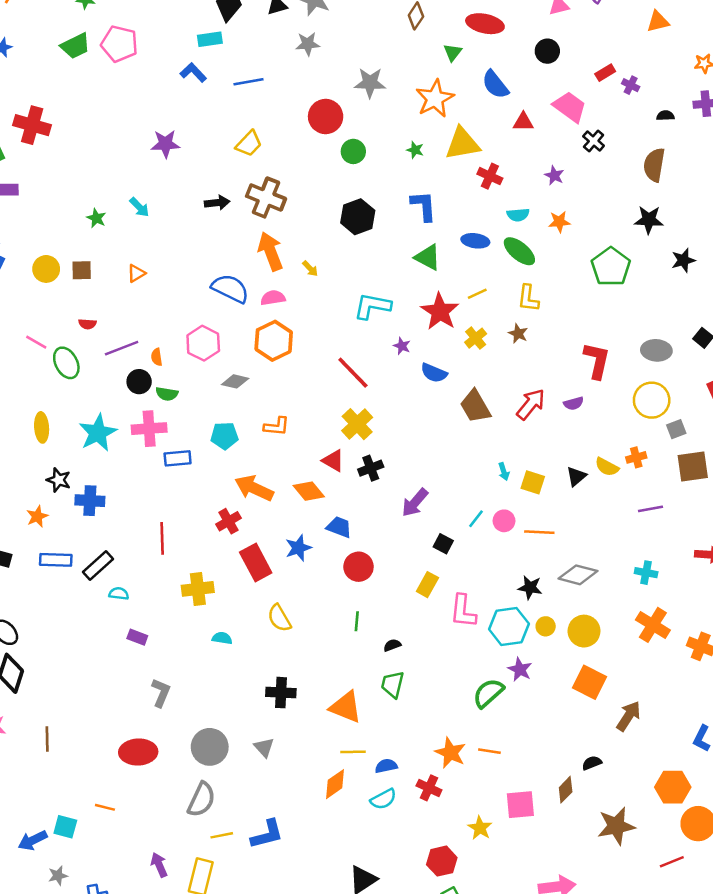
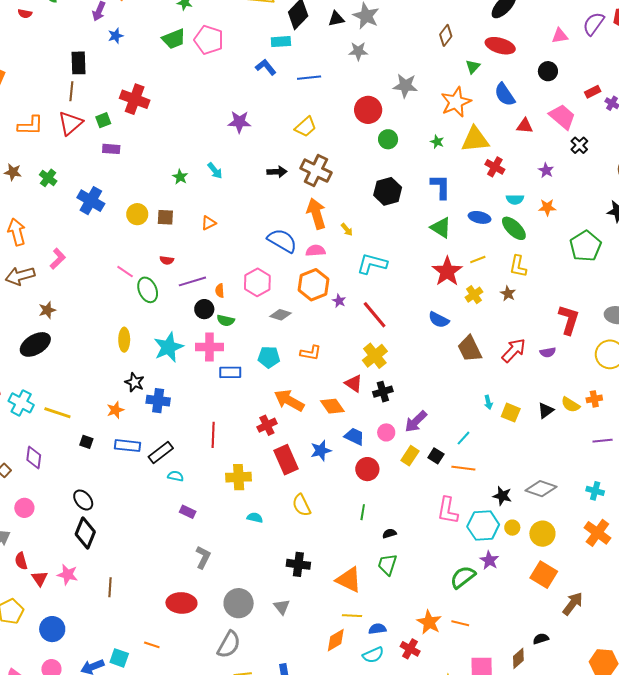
cyan L-shape: (372, 306) -> (372, 264), moved
purple star: (402, 346) -> (339, 301), moved
pink circle: (504, 521) -> (386, 432), moved
orange line: (539, 532) -> (463, 468), moved
yellow rectangle: (427, 585) -> (410, 456), moved

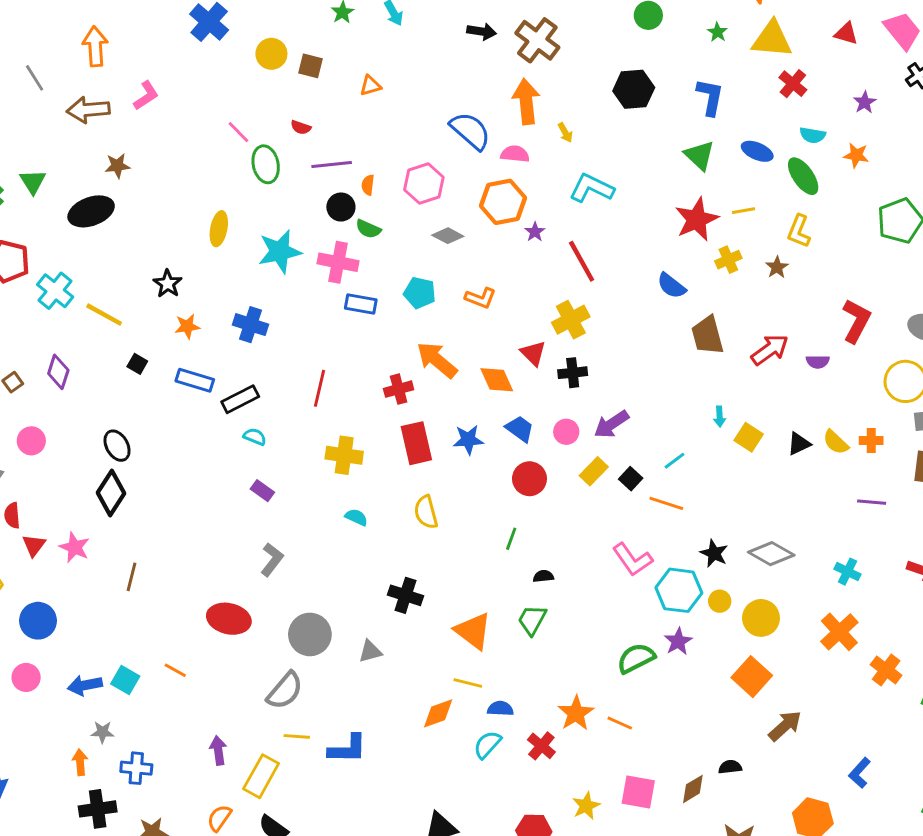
black star: (135, 382) -> (168, 284), moved
pink L-shape: (448, 511) -> (632, 560), turned -56
gray triangle: (282, 607) -> (370, 651), turned 42
cyan semicircle: (373, 655) -> (487, 745), turned 145

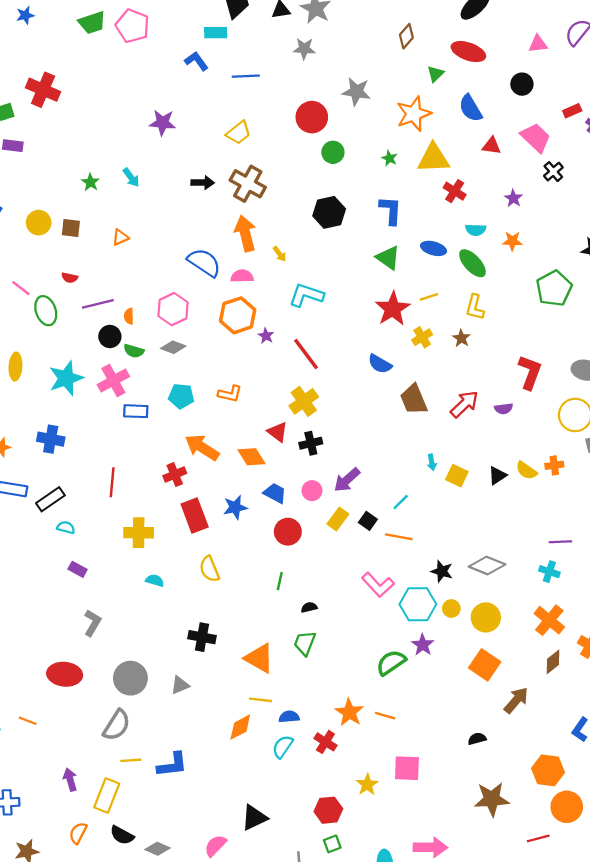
gray diamond: (448, 236) -> (173, 347), moved
pink cross: (338, 262) -> (113, 381), turned -32
purple line: (872, 502) -> (560, 542), moved
brown diamond: (693, 789) -> (553, 662), moved

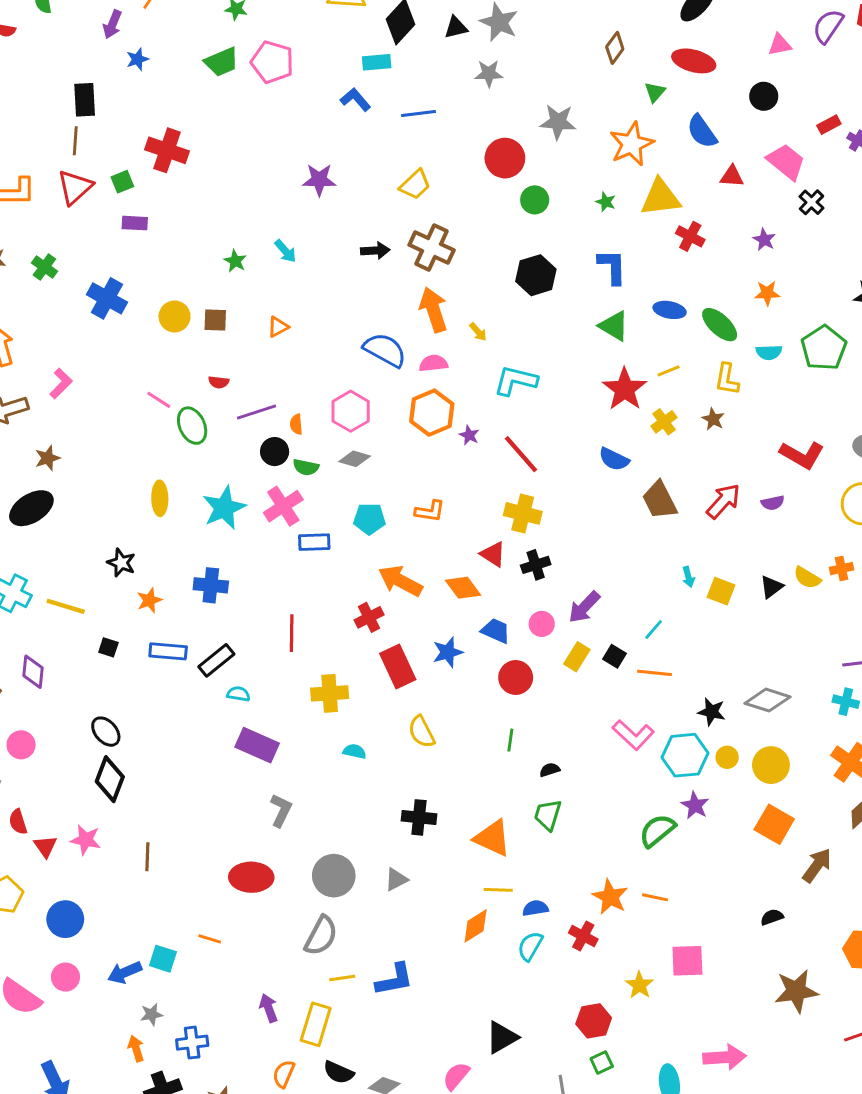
cyan semicircle: (476, 230) -> (769, 352), moved
red L-shape: (530, 372) -> (802, 455), turned 104
yellow cross: (304, 401) -> (523, 513), turned -36
purple rectangle: (78, 569) -> (257, 745), size x1.8

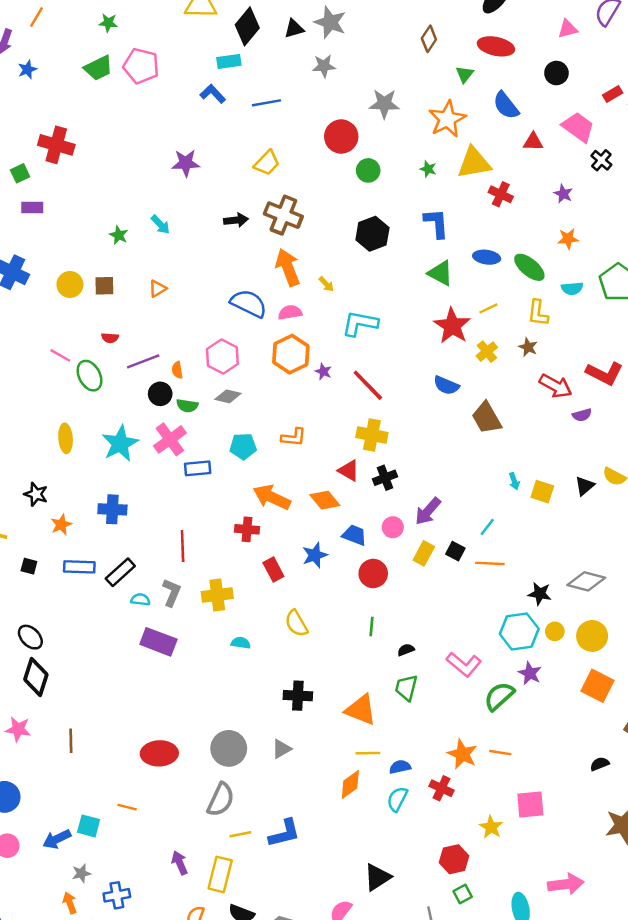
red arrow: (723, 501) -> (556, 386), moved, turned 80
red cross: (369, 617) -> (247, 529), turned 35
red rectangle: (398, 666) -> (273, 569), size x0.7
pink L-shape: (633, 735) -> (464, 664), moved
gray L-shape: (281, 810) -> (172, 593), moved

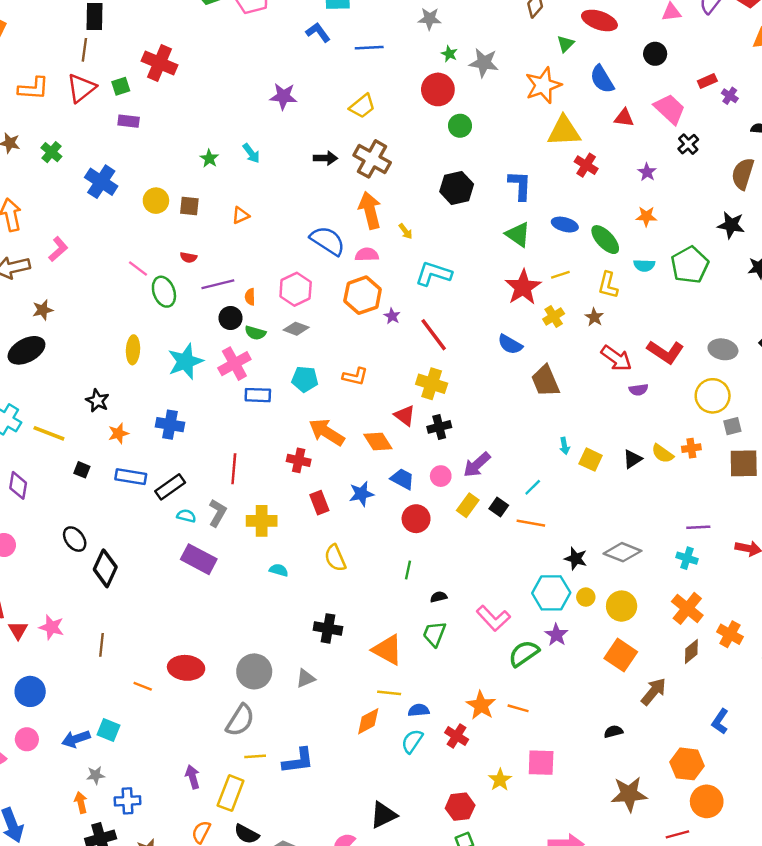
green star: (428, 169) -> (449, 54), moved
black diamond: (36, 677) -> (105, 568), moved
orange line: (127, 807) -> (143, 686), moved

